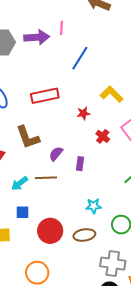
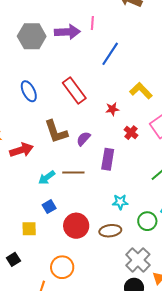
red rectangle: (45, 96) -> (74, 91), turned 64
purple semicircle: (56, 154) -> (83, 139), moved
purple rectangle: (80, 164) -> (108, 159), size x1.5
blue square: (23, 212) -> (49, 207), turned -32
gray cross: (113, 264) -> (138, 260), turned 35

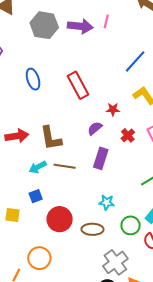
blue line: (110, 54) -> (135, 61), moved
brown L-shape: (56, 132) -> (51, 138), moved
purple semicircle: (83, 139) -> (95, 128), moved

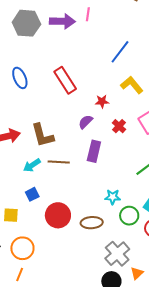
cyan star: (107, 202) -> (113, 197), moved
orange circle: (39, 258) -> (22, 248), moved

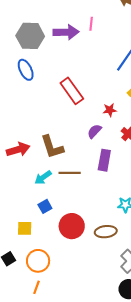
blue ellipse: (20, 78) -> (26, 70), moved

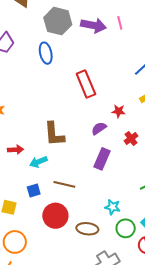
pink line: (91, 24) -> (120, 23), turned -32
red arrow: (18, 149) -> (15, 150), moved, size x0.7
brown line: (70, 173) -> (64, 184), moved

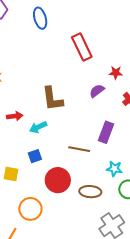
purple rectangle: (102, 159) -> (106, 132), moved
brown line: (64, 184) -> (79, 149), moved
orange circle: (15, 242) -> (30, 209), moved

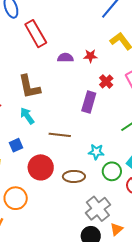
red rectangle: (82, 47) -> (36, 34), moved
purple semicircle: (97, 91) -> (65, 58), moved, turned 42
cyan arrow: (38, 127) -> (27, 116), moved, turned 84
purple rectangle: (106, 132) -> (89, 102), moved

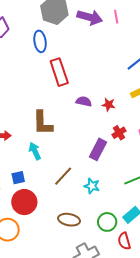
brown line: (60, 135) -> (63, 176), turned -65
cyan star: (96, 152) -> (92, 186), moved
red circle: (41, 167) -> (24, 202), moved

